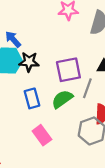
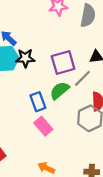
gray line: (87, 88) -> (82, 78), turned 30
blue rectangle: (32, 98) -> (38, 102), moved

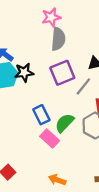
gray semicircle: (88, 16) -> (58, 39), moved
green semicircle: (60, 91) -> (65, 123), moved

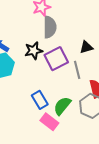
black star: (24, 73) -> (34, 51), moved
gray line: (83, 86) -> (77, 70), turned -48

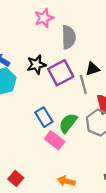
gray semicircle: (50, 27) -> (69, 37), moved
black triangle: (86, 47) -> (93, 69), moved

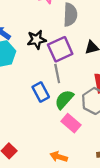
gray line: (83, 84) -> (57, 74), moved
pink rectangle: (55, 140) -> (71, 123), moved

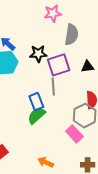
green semicircle: (64, 99) -> (36, 116), moved
pink rectangle: (71, 123) -> (74, 134), moved

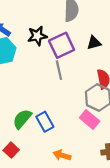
blue rectangle: (36, 102) -> (45, 122), moved
green semicircle: (36, 116) -> (22, 119), moved

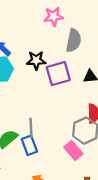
gray line: (59, 70) -> (31, 128), moved

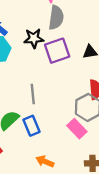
gray semicircle: (74, 41) -> (56, 18), moved
gray line: (31, 128) -> (33, 94), moved

